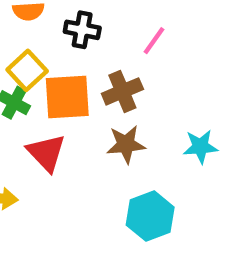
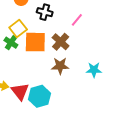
brown cross: (122, 91) -> (61, 42), turned -30
red triangle: (46, 153) -> (20, 91), moved
cyan hexagon: (150, 216) -> (40, 96), moved

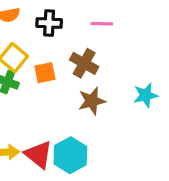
pink line: (77, 20) -> (102, 24), turned 64
orange square: (35, 42) -> (45, 73), size x0.6

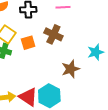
brown star: (92, 101) -> (71, 69), moved

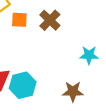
brown star: (71, 69) -> (73, 92), moved

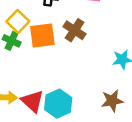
orange square: (19, 20) -> (42, 36), size x1.5

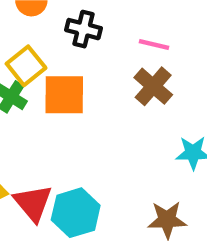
brown cross: (75, 30) -> (153, 86), moved

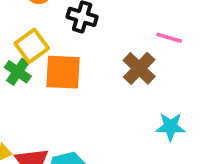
pink line: (154, 45) -> (169, 38), moved

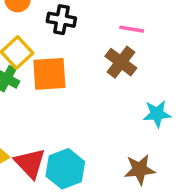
pink line: (169, 38) -> (132, 29), moved

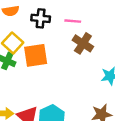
pink line: (132, 29) -> (73, 21), moved

